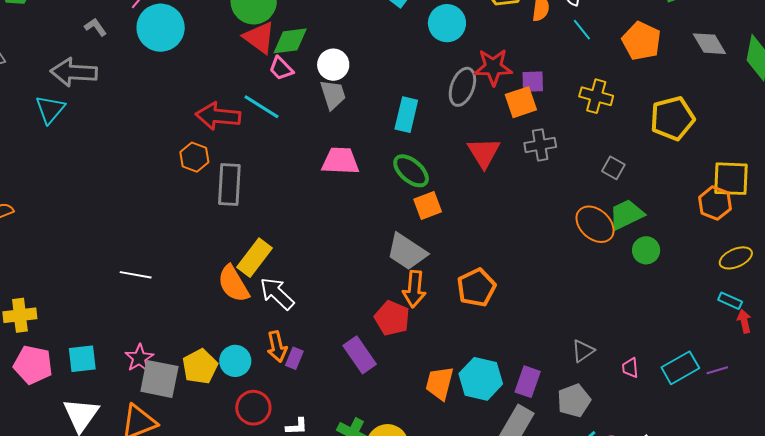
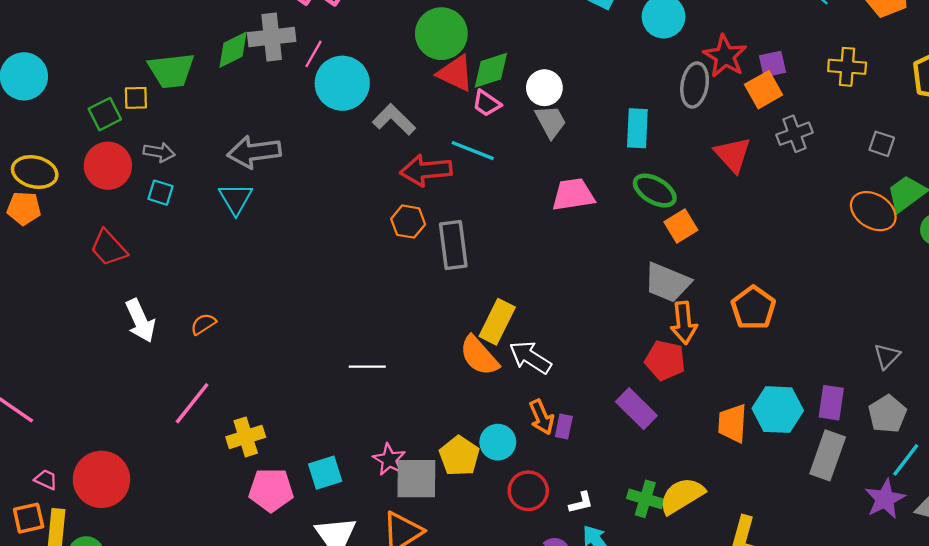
gray L-shape: (96, 27) -> (394, 119), moved, size x1.6
red star: (493, 67) -> (725, 56), turned -30

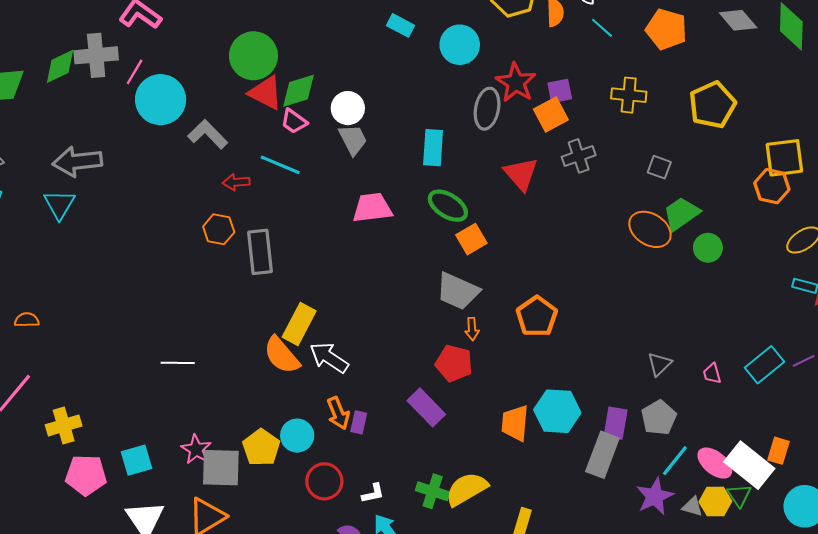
red arrow: (426, 170) -> (236, 182), size x0.6
orange arrow: (684, 323) -> (472, 329), size x0.6
orange semicircle: (203, 324) -> (27, 320), turned 30
purple rectangle: (831, 403) -> (616, 423), moved

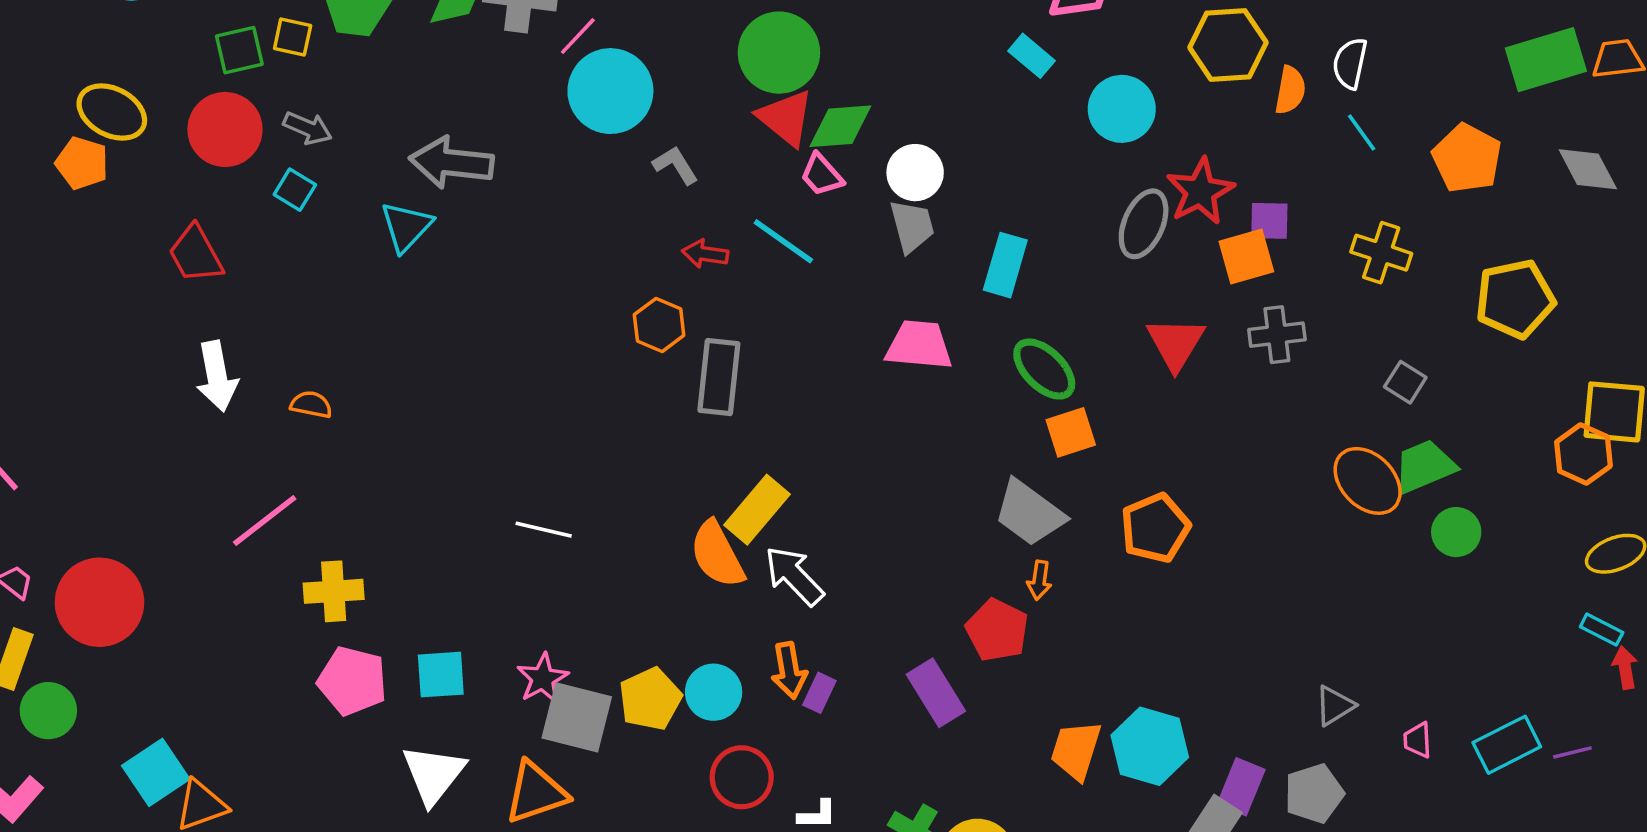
gray L-shape: (208, 134) -> (675, 165), size x0.7
cyan rectangle: (433, 148) -> (1005, 265), moved
orange pentagon: (537, 316) -> (1155, 528), moved

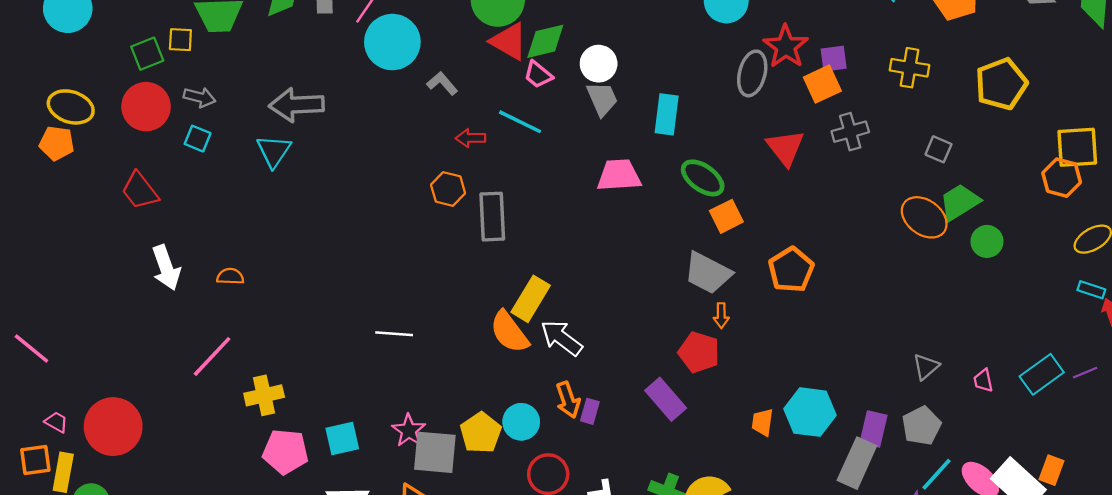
orange trapezoid: (1076, 750) -> (762, 422), size x0.7

